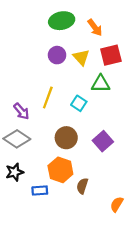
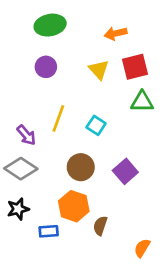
green ellipse: (62, 21) -> (50, 25), moved
orange arrow: (95, 28) -> (116, 33), turned 114
purple circle: (57, 55) -> (46, 67), moved
green triangle: (101, 84) -> (142, 102), moved

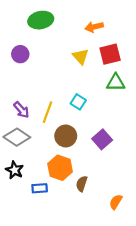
purple circle: (46, 67) -> (20, 54), moved
yellow line: (58, 118) -> (48, 112), moved
black star: (18, 209) -> (15, 170), turned -30

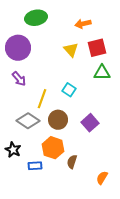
purple circle: (20, 54) -> (18, 48), size x1.6
purple arrow: (21, 110) -> (19, 79), moved
gray diamond: (17, 137) -> (28, 121), moved

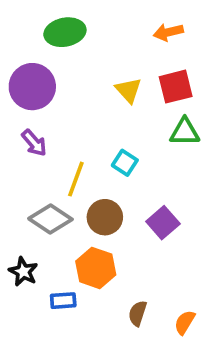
orange arrow: (83, 24) -> (168, 32), moved
brown semicircle: (72, 162) -> (138, 313), moved

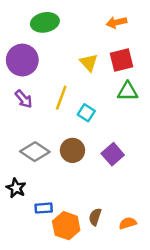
yellow line: (76, 179) -> (61, 98), moved
orange hexagon: (96, 268) -> (66, 226), moved
orange semicircle: (185, 322) -> (128, 223), turned 42

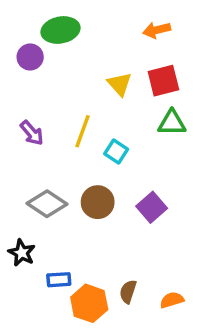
purple circle: (22, 60) -> (30, 57), moved, size x0.6

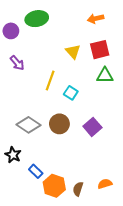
purple circle: (30, 57) -> (11, 31), moved
purple arrow: (32, 133) -> (17, 63), moved
blue rectangle: (59, 280) -> (36, 171), turned 48
brown semicircle: (128, 292) -> (78, 189), moved

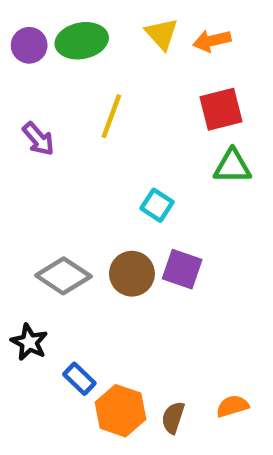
purple circle: (11, 31) -> (29, 45), moved
yellow triangle: (73, 52) -> (162, 34), moved
yellow line: (50, 81) -> (111, 116), moved
purple square: (92, 127) -> (182, 269), moved, turned -30

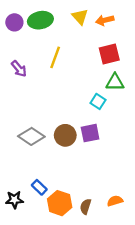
cyan square: (157, 205) -> (98, 101), moved
purple square: (182, 269) -> (90, 133), turned -30
black star: (29, 342) -> (14, 200), moved, turned -30

